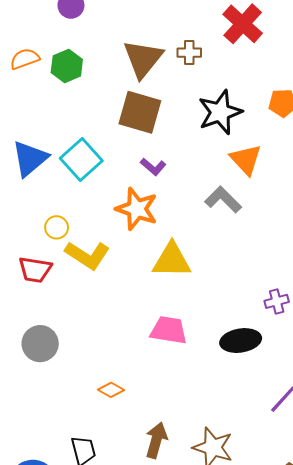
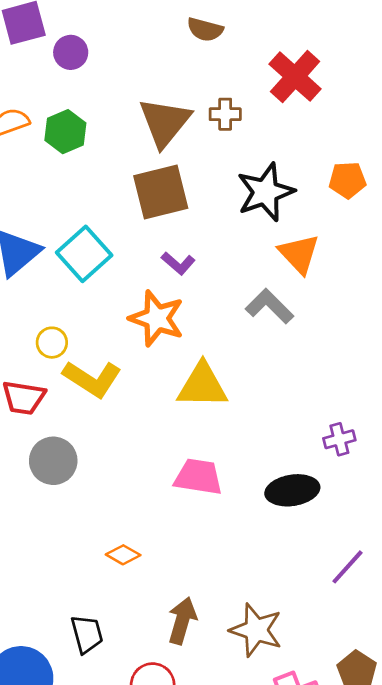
brown square: (140, 112) -> (161, 192), turned -30
gray circle: (40, 344) -> (53, 461), moved

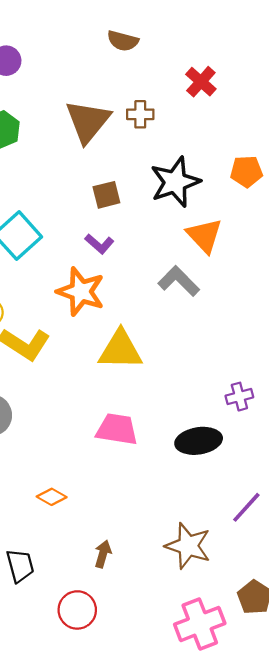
red cross: (295, 77) -> (201, 82), size x0.7
brown square: (161, 192) -> (106, 195), moved, size x0.6
brown arrow: (182, 621) -> (103, 554), size x0.7
brown star: (256, 630) -> (188, 546), moved

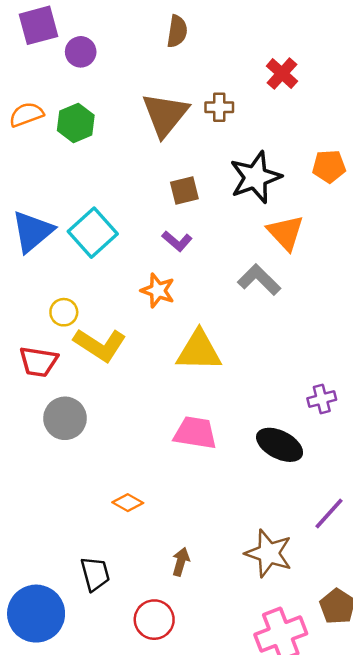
brown semicircle: (123, 41) -> (177, 31), moved, turned -96
orange star: (81, 292) -> (158, 291), size x0.7
black ellipse: (199, 441) -> (280, 445), turned 36

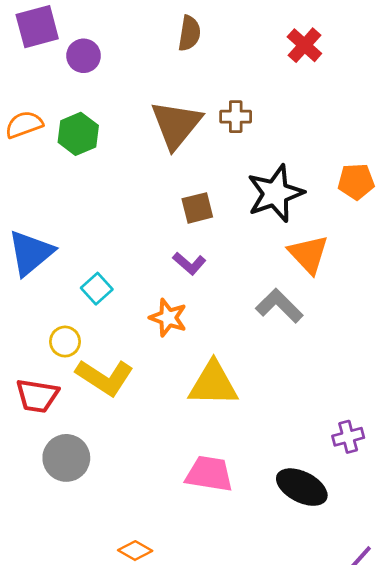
red cross: (282, 74) -> (304, 45), moved
cyan square: (93, 233) -> (97, 289), moved, size x0.6

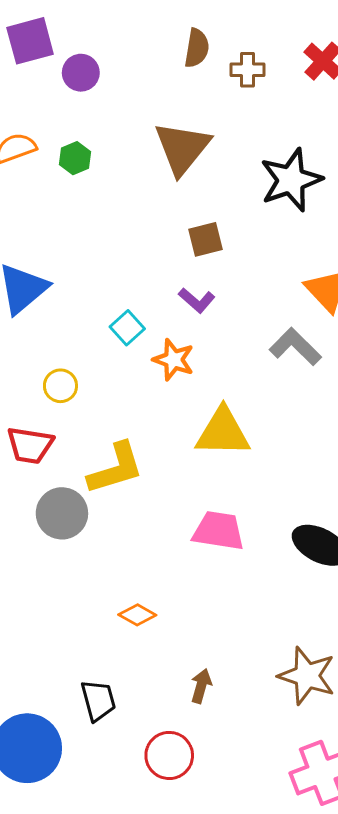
brown cross: (236, 117) -> (248, 70), moved
green hexagon: (78, 134) -> (75, 158), size x0.7
black star: (275, 193) -> (291, 180), moved
cyan square: (97, 289) -> (127, 328), moved
yellow L-shape: (105, 377) -> (116, 468), moved, turned -50

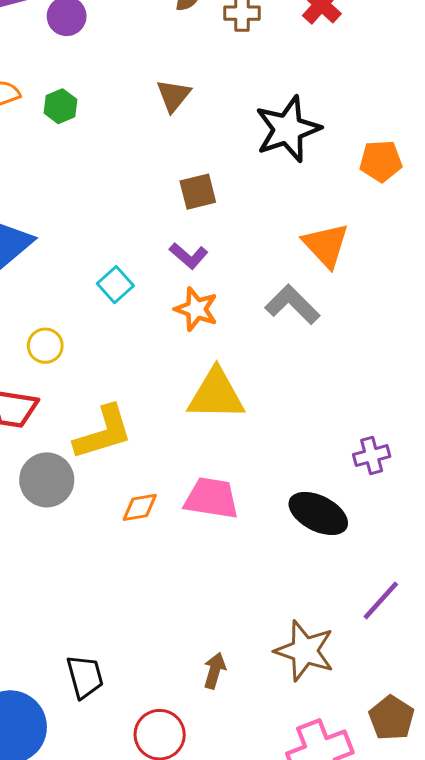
brown triangle: (182, 148) -> (173, 96), size x0.6
orange star: (174, 360) -> (196, 309), moved
orange diamond: (137, 615) -> (140, 507), moved, turned -39
brown arrow: (201, 686) -> (215, 671), moved

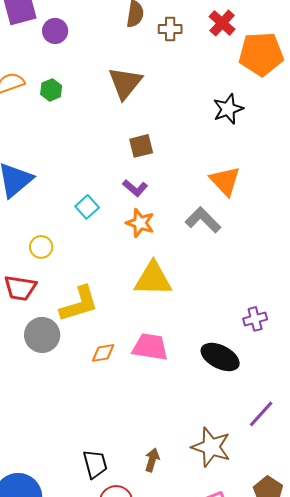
brown triangle: (173, 96) -> (125, 83), size x1.5
black star: (288, 129) -> (228, 109), moved, size x0.7
orange pentagon: (381, 161) -> (261, 54), moved, size x1.6
black trapezoid: (85, 677) -> (95, 464), moved

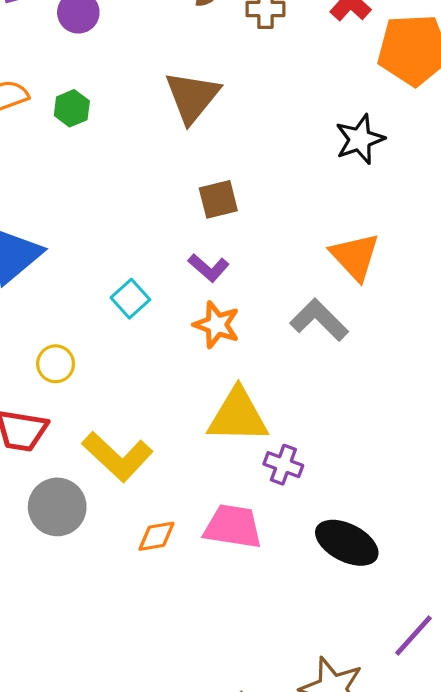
yellow L-shape: (79, 304) -> (117, 457), turned 60
purple cross: (255, 319) -> (283, 465), moved, turned 35

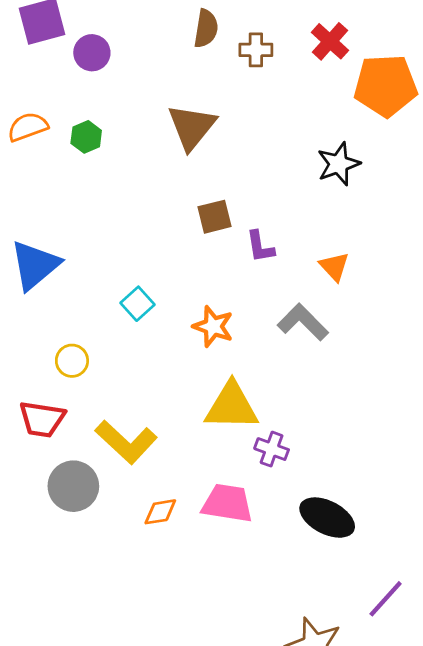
orange triangle: (355, 256) -> (334, 267), size x0.7
purple L-shape: (209, 268) -> (260, 247), moved, turned 40

